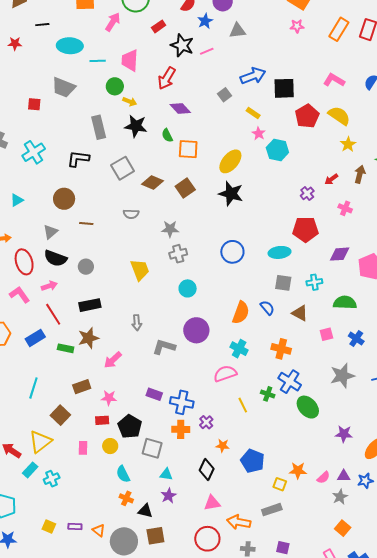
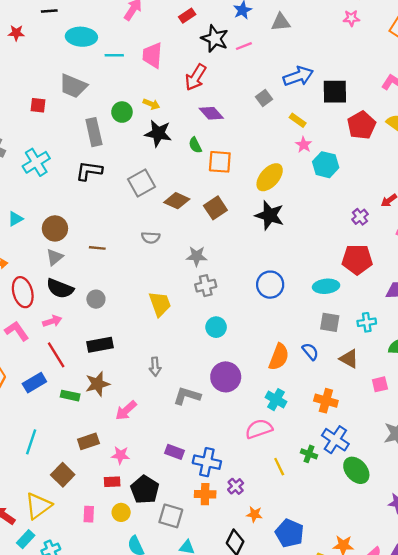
green circle: (115, 86) -> (122, 112), moved
gray rectangle: (99, 127) -> (94, 132), moved
brown circle: (64, 199) -> (55, 228), moved

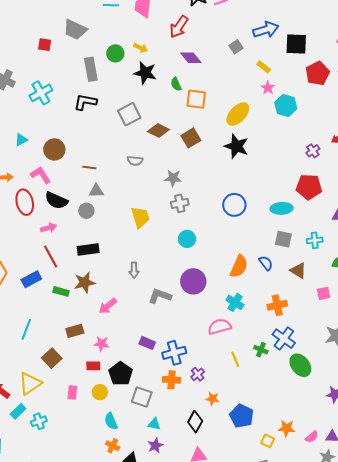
gray triangle: (55, 257) -> (96, 191), moved, turned 35
pink L-shape: (17, 331) -> (41, 175), moved
orange cross: (326, 401) -> (277, 305), turned -30
blue cross: (207, 462) -> (174, 353), turned -30

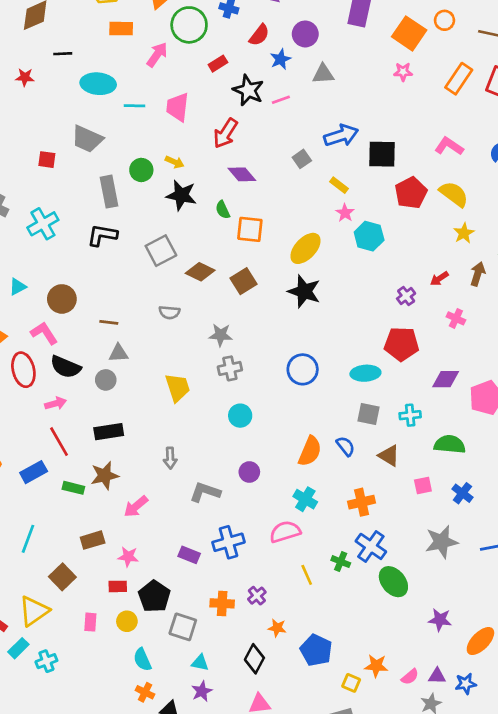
purple circle: (193, 281) -> (249, 472), size x0.6
blue cross: (174, 353) -> (228, 542), moved

